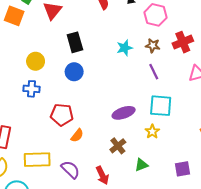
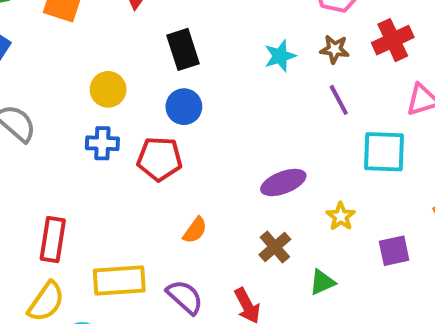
cyan square: (161, 106) -> (384, 152), moved
red pentagon: (62, 115) -> (160, 159), moved
purple square: (183, 169) -> (394, 251), moved

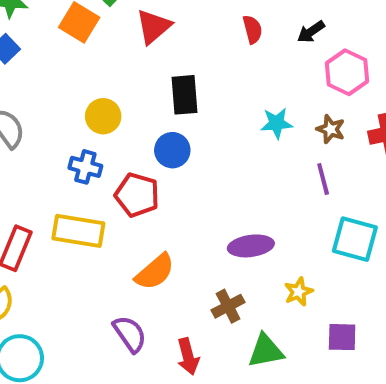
orange semicircle: (195, 230) -> (155, 272), size x1.5
yellow rectangle: (119, 280) -> (78, 231), moved
green triangle: (322, 282) -> (266, 351), size x1.4

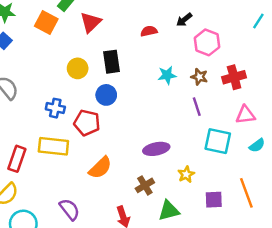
red semicircle: (252, 29) -> (149, 31), moved, turned -84
yellow circle: (103, 116) -> (78, 68), moved
purple semicircle: (130, 334) -> (69, 209), moved

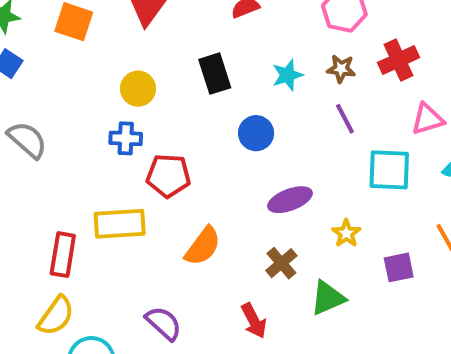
black rectangle: (111, 62) -> (215, 74), moved
blue circle: (106, 95) -> (256, 133), moved
blue cross: (55, 108) -> (126, 138), moved

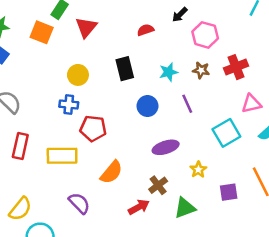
purple line: (345, 119) -> (187, 104), moved
cyan square: (389, 170) -> (226, 133), turned -36
red rectangle: (63, 255) -> (20, 146), moved
red arrow: (254, 321) -> (139, 207), moved, turned -95
purple semicircle: (164, 323) -> (79, 203), moved

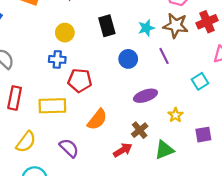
brown star: (201, 70) -> (176, 25), size x1.6
cyan square: (226, 133) -> (200, 81), size x0.7
yellow semicircle: (20, 209) -> (26, 142), moved

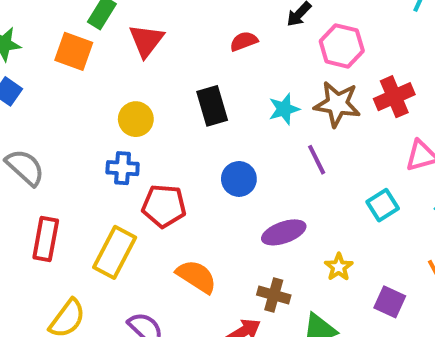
blue circle: (128, 59) -> (239, 179), moved
yellow rectangle: (52, 106) -> (115, 252), turned -60
orange semicircle: (97, 119) -> (196, 276), turned -95
brown cross: (140, 130) -> (274, 295), turned -35
purple square: (203, 135) -> (390, 302), turned 35

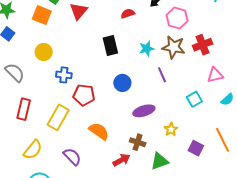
yellow circle: (136, 119) -> (44, 52), moved

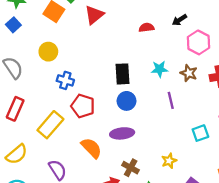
black rectangle: (110, 46) -> (122, 74), moved
brown star: (174, 47) -> (189, 73), size x0.7
purple ellipse: (144, 111) -> (122, 133), moved

